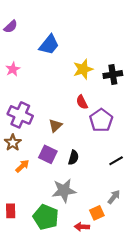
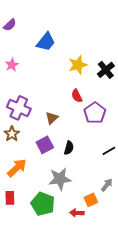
black cross: (113, 74) -> (106, 70), turned -30
purple square: (48, 154) -> (45, 145), turned 36
orange arrow: (22, 166) -> (17, 168), moved, size x1.5

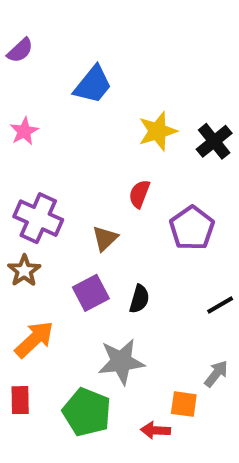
red semicircle: (77, 96) -> (139, 194), moved, turned 48
orange square: (91, 200) -> (184, 404), turned 32

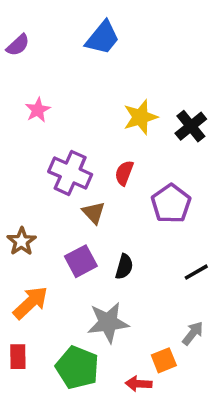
blue trapezoid: (93, 85) -> (103, 38), moved
pink star: (24, 131) -> (38, 110), moved
purple cross: (38, 218) -> (70, 173), moved
brown triangle: (105, 238) -> (94, 213), turned -30
orange square: (184, 404) -> (164, 360), turned -30

